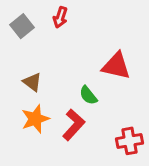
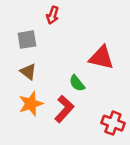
gray square: (22, 26) -> (27, 40), moved, turned 30
red cross: (129, 141) -> (113, 123), turned 30

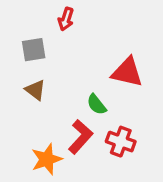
orange star: (31, 104) -> (47, 159), moved
red cross: (113, 123) -> (121, 142), moved

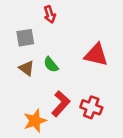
red arrow: (66, 19) -> (50, 14), turned -35
green semicircle: (97, 104) -> (51, 65), moved

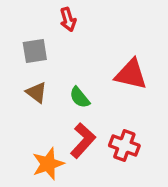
green semicircle: (51, 65) -> (80, 97), moved

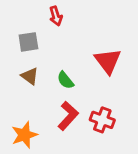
red triangle: (131, 74) -> (108, 61), turned 40
orange star: (48, 164) -> (24, 135), moved

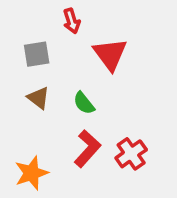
red triangle: (108, 61) -> (110, 54), moved
red cross: (102, 120) -> (131, 154), turned 35

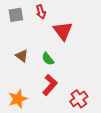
gray square: (37, 54) -> (16, 15), moved
red cross: (131, 154) -> (79, 99), moved

